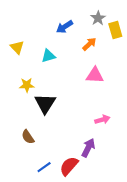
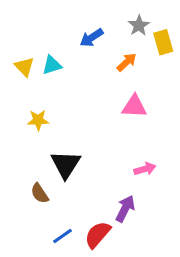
cyan triangle: (48, 56) -> (52, 65), moved
black triangle: (45, 103) -> (66, 164), moved

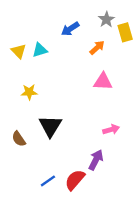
brown semicircle: (40, 193) -> (19, 139), moved

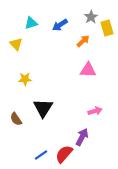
cyan triangle: (40, 50) -> (31, 23), moved

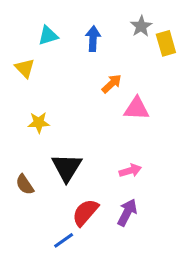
blue arrow: (60, 25) -> (93, 39), turned 126
orange arrow: (83, 41) -> (112, 84), moved
pink arrow: (95, 111) -> (130, 171), moved
red semicircle: (64, 154) -> (85, 212), moved

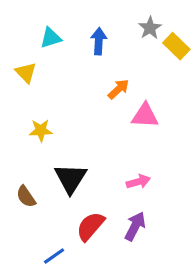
yellow rectangle: (166, 43) -> (176, 46), turned -30
blue line: (64, 240) -> (54, 256), moved

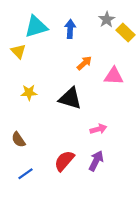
cyan triangle: (51, 38) -> (36, 27), size x1.5
pink triangle: (145, 116) -> (114, 76), moved
black triangle: (71, 178) -> (70, 98), moved, turned -45
blue line: (54, 256) -> (25, 174), moved

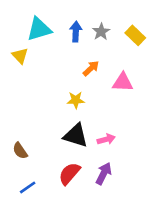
gray star: (107, 20) -> (101, 32), moved
yellow star: (29, 93) -> (76, 100), moved
black triangle: (70, 98) -> (76, 136), moved

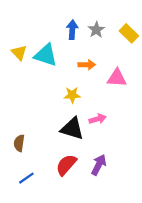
cyan triangle: (39, 29) -> (46, 55), moved, turned 35
orange arrow: (91, 68) -> (87, 65), turned 42
pink arrow: (106, 139) -> (98, 119), moved
brown semicircle: (20, 151) -> (19, 143), turned 42

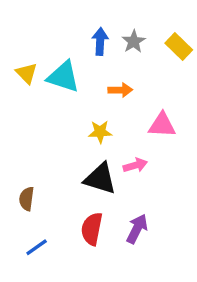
pink triangle: (117, 78) -> (162, 125), moved
red semicircle: (66, 165) -> (92, 229), turned -30

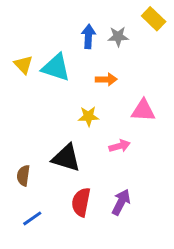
gray star: (134, 41) -> (118, 36), turned 30
yellow rectangle: (179, 46) -> (154, 19), moved
black triangle: (100, 179) -> (66, 158), moved

